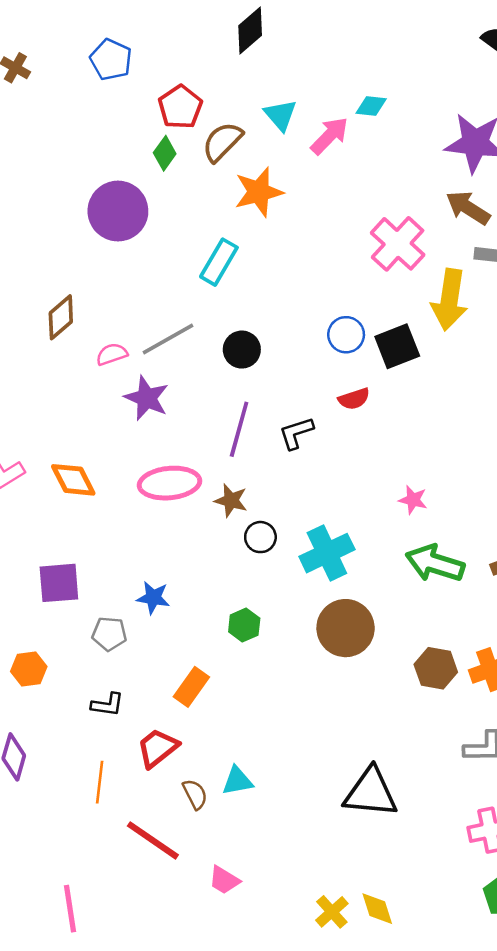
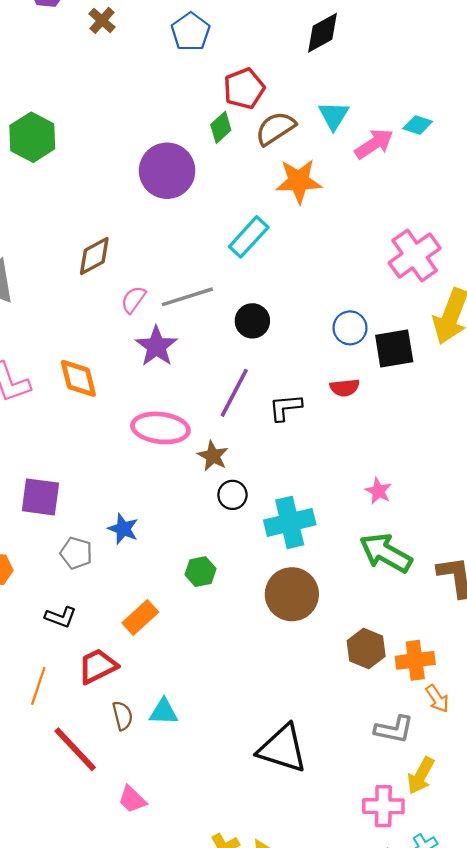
pink semicircle: (112, 354) -> (133, 300), turned -48
orange diamond: (73, 480) -> (78, 378), moved

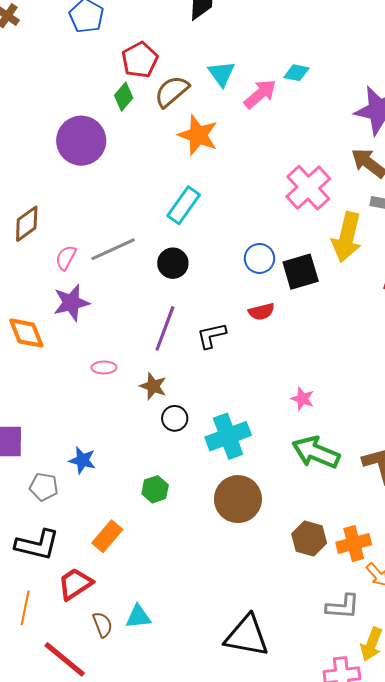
orange star: (299, 181) -> (198, 135), turned 30
cyan rectangle: (249, 237) -> (184, 205), moved
purple star: (156, 346) -> (71, 303), moved, turned 30
pink ellipse: (160, 428) -> (104, 367), size x0.5
black L-shape: (61, 617) -> (37, 545), size x1.6

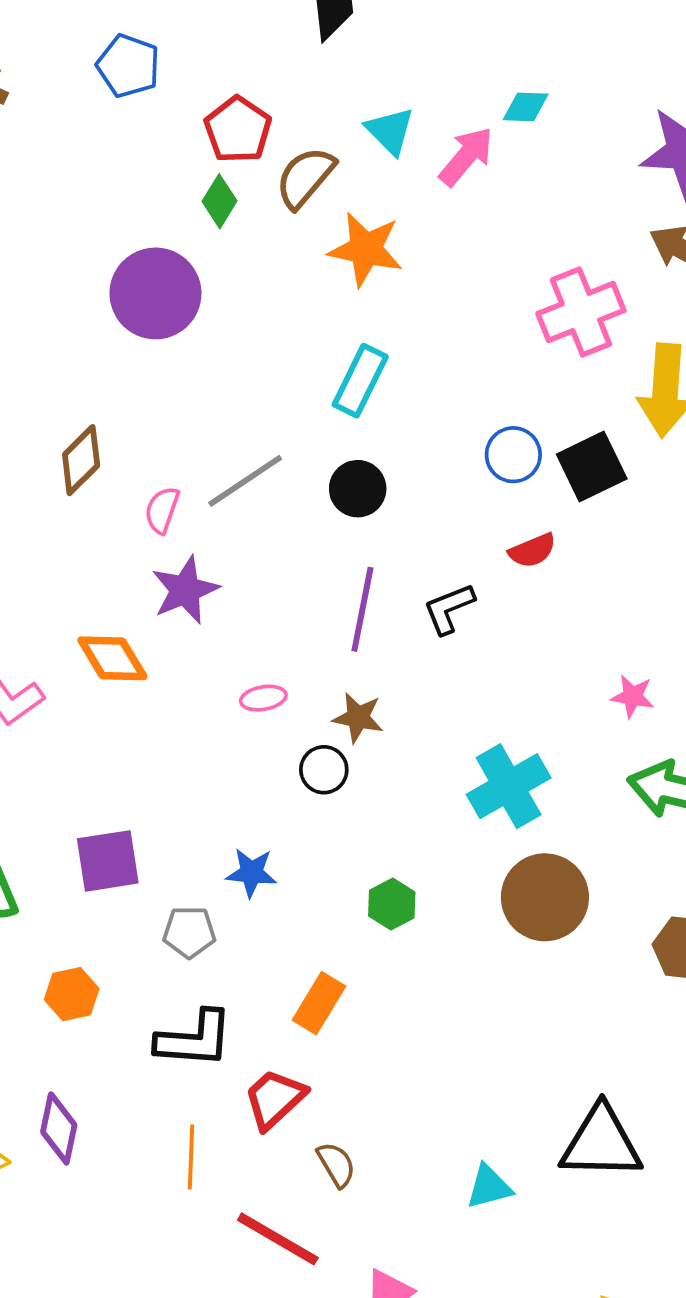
pink cross: (308, 188) -> (581, 312), turned 30
black circle: (175, 418) -> (324, 770), moved
cyan triangle: (138, 617) -> (489, 1187), moved

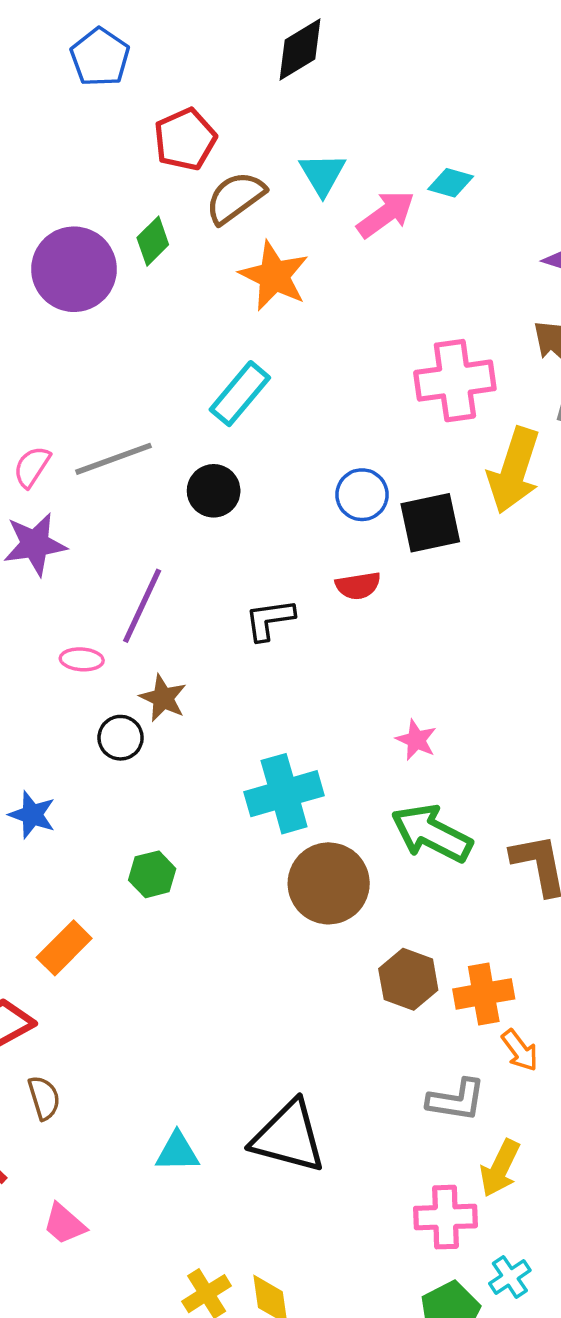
green diamond: (219, 201) -> (153, 241), moved
purple line: (362, 609) -> (142, 606), moved
brown circle: (545, 897) -> (329, 883), moved

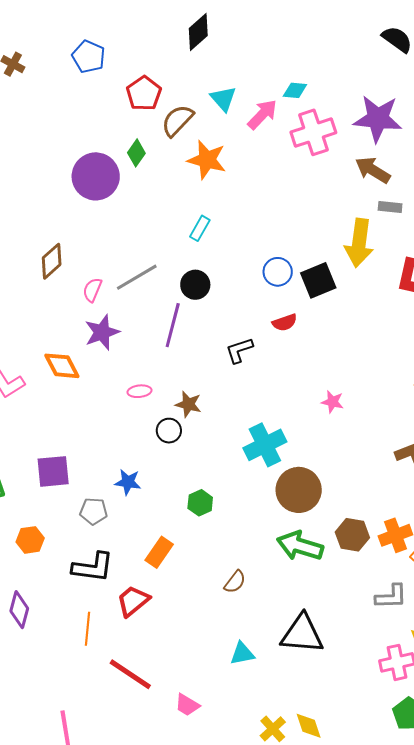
pink cross: (455, 381) -> (313, 132), moved
cyan rectangle: (240, 394) -> (200, 228), size x0.7
purple line: (142, 606) -> (173, 325), moved
green arrow: (432, 833) -> (300, 546), moved
brown semicircle: (44, 1098) -> (235, 582), moved, turned 65

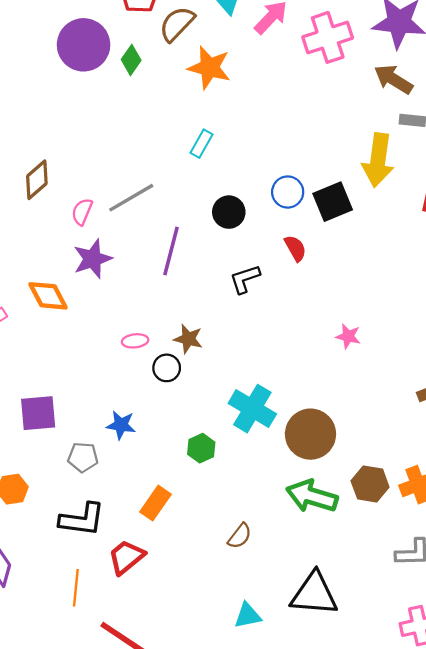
purple circle: (96, 176) -> (84, 45), moved
black circle: (195, 285) -> (229, 212), moved
red semicircle: (285, 322) -> (295, 248), turned -100
pink ellipse: (139, 391) -> (135, 341), moved
cyan cross: (265, 445) -> (252, 409), moved, turned -33

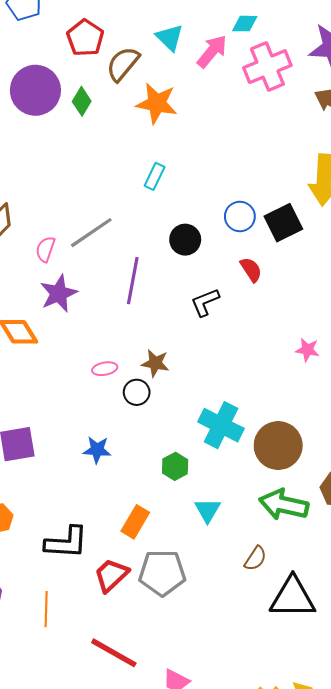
gray pentagon: (83, 457) -> (162, 573), moved, size x1.6
brown semicircle: (240, 536) -> (255, 559), moved
orange line: (76, 588) -> (46, 609), moved
cyan triangle: (248, 616) -> (208, 510), moved, turned -44

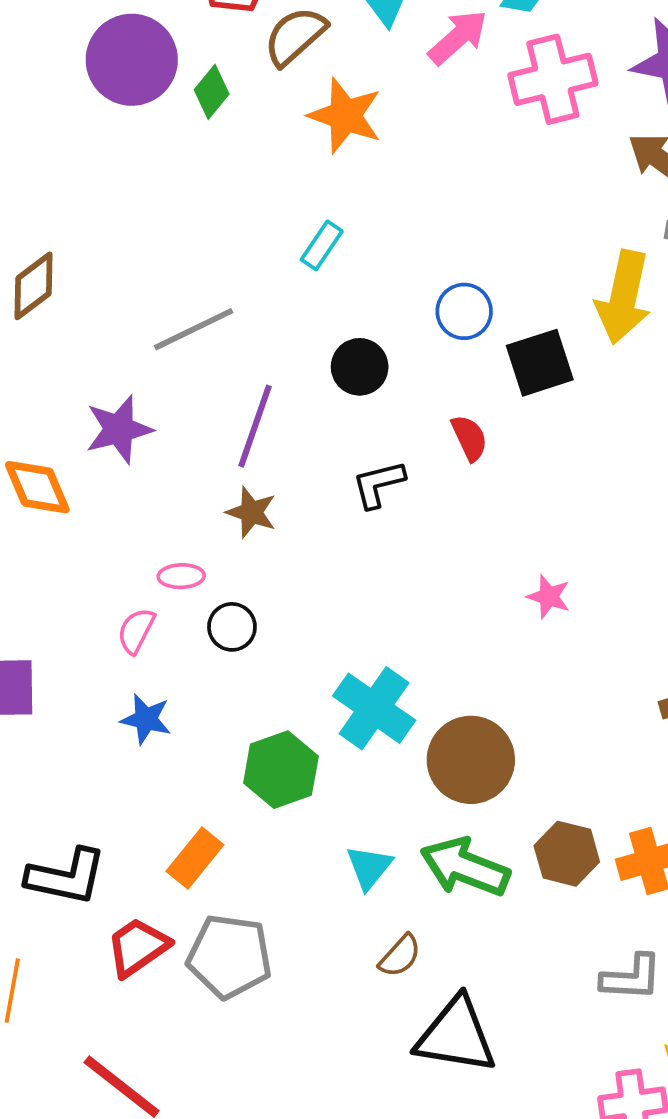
blue circle: (240, 216) -> (464, 311), moved
pink semicircle: (45, 249) -> (136, 631), moved
brown star: (155, 363) -> (251, 512), moved
green hexagon: (175, 466) -> (281, 770), size x1.5
cyan triangle: (208, 510) -> (369, 867), moved

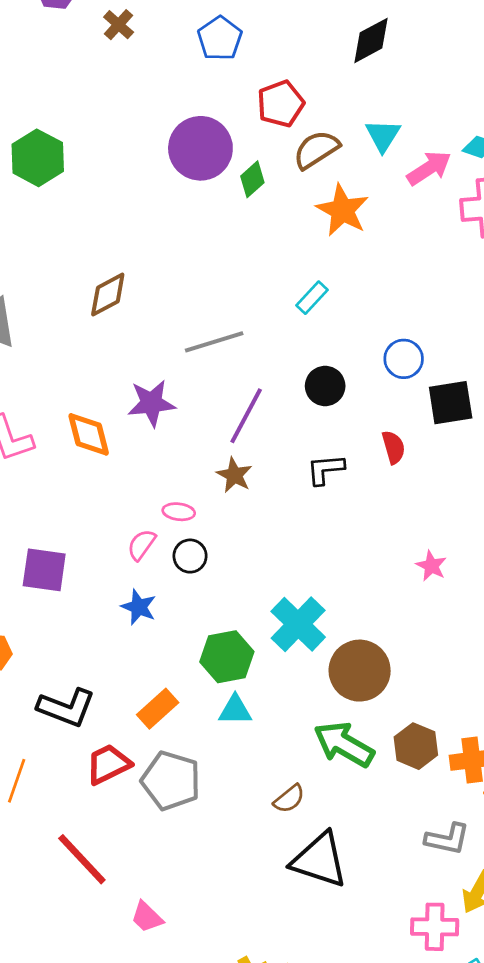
black circle: (232, 627) -> (190, 556), moved
cyan triangle: (369, 867) -> (235, 710), moved, turned 42

